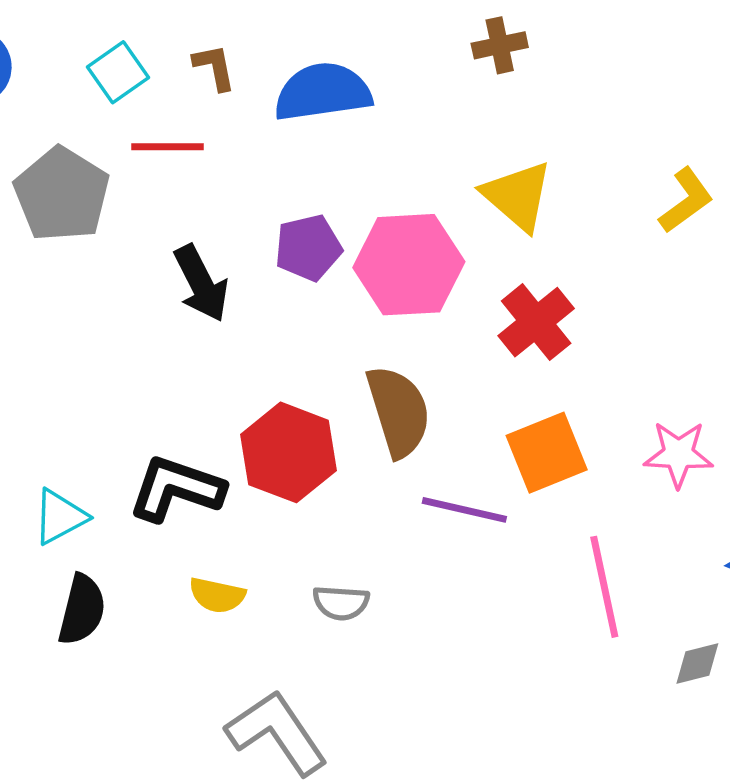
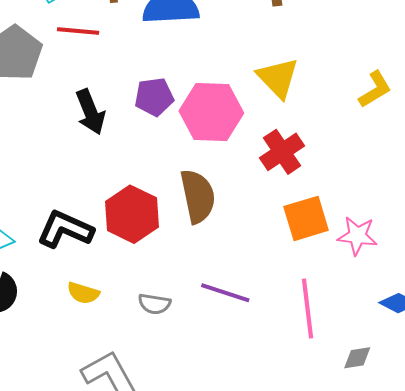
orange square: (547, 453) -> (306, 218), moved
purple line: (464, 510) -> (225, 293), moved

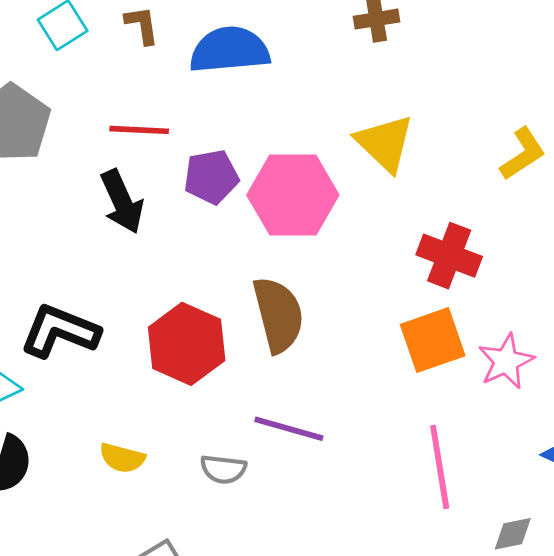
red line: (78, 31) -> (139, 130), moved
red cross: (282, 152) -> (449, 256), moved, turned -33
black L-shape: (65, 229) -> (60, 331), moved
pink star: (357, 236) -> (506, 361), turned -30
purple line: (225, 293) -> (289, 429), moved

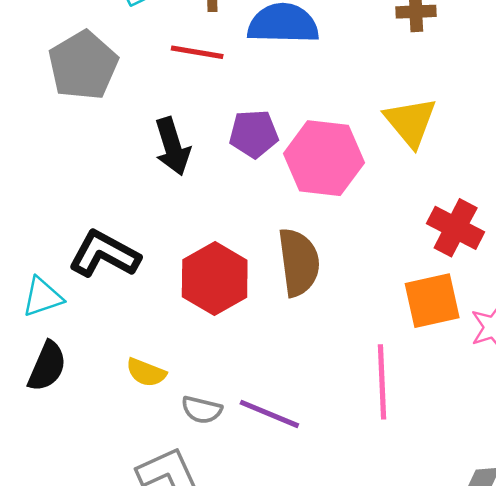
red line: (139, 130) -> (197, 52), moved
purple line: (289, 429) -> (269, 414), moved
pink line: (440, 467) -> (382, 382), moved
gray semicircle: (223, 469) -> (202, 410), moved

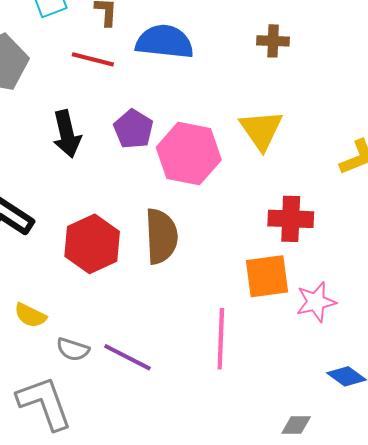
purple pentagon: (254, 134) -> (133, 129), turned 30
red cross: (456, 228) -> (291, 219), turned -30

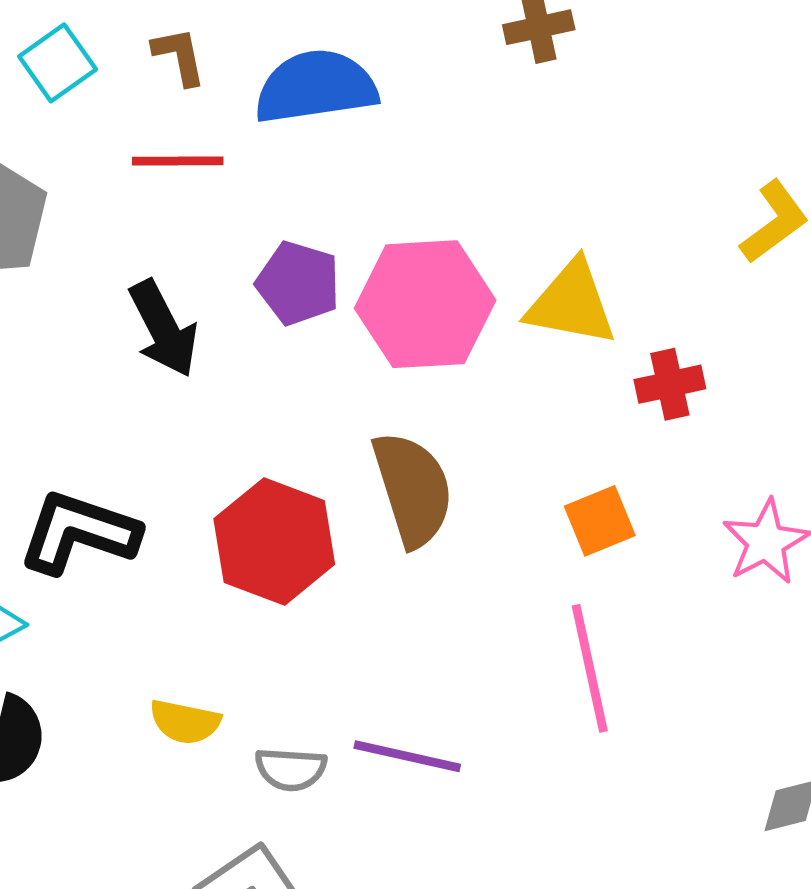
yellow triangle: (261, 130) -> (571, 303), moved, turned -30
red cross: (291, 219) -> (670, 384), size x0.7
orange square: (267, 276) -> (600, 521), moved, size x0.7

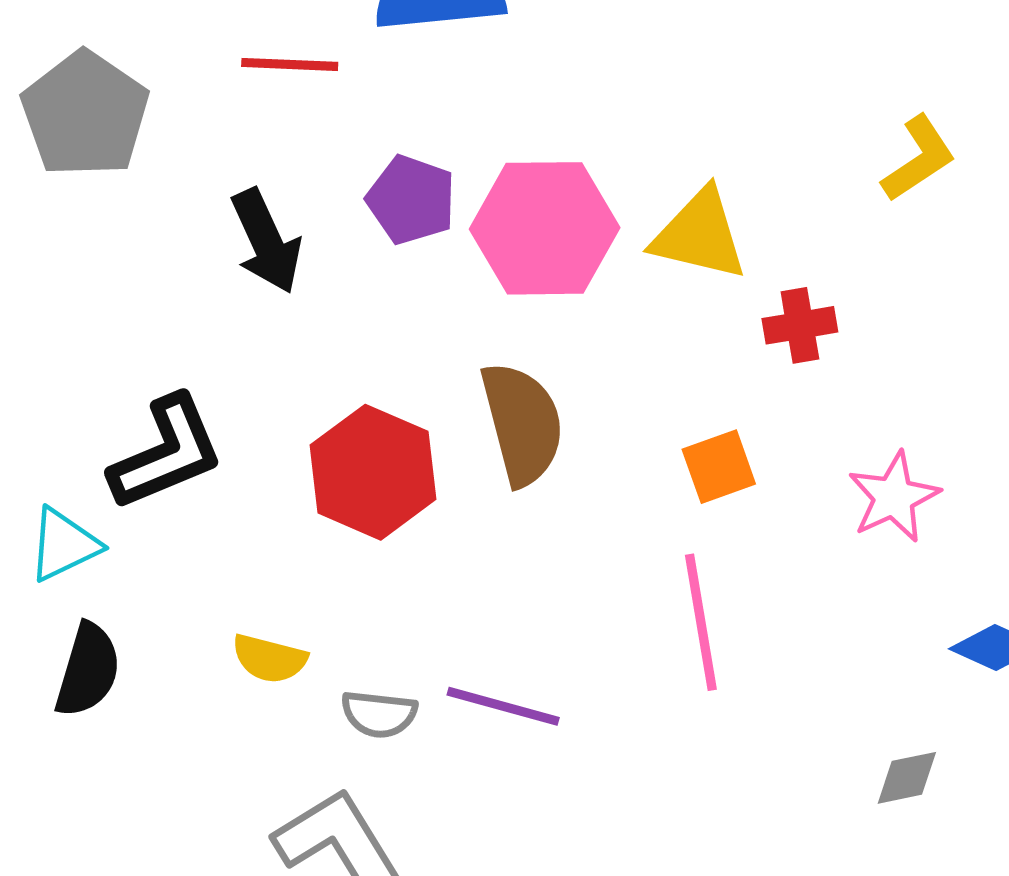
black L-shape: (79, 532) -> (166, 453), turned 136

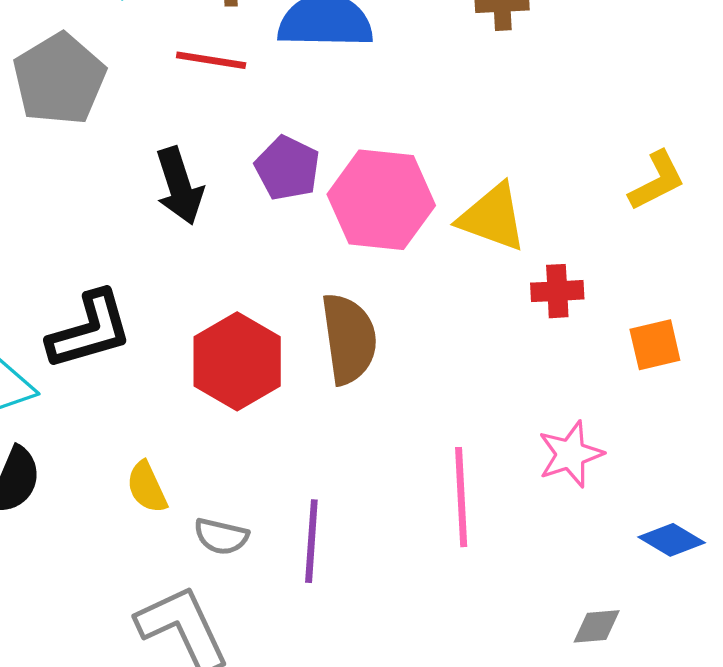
orange square: (719, 467) -> (655, 345), moved
pink star: (894, 497) -> (571, 454), moved
yellow semicircle: (269, 659) -> (147, 487), turned 44
purple line: (503, 706) -> (311, 541), turned 72

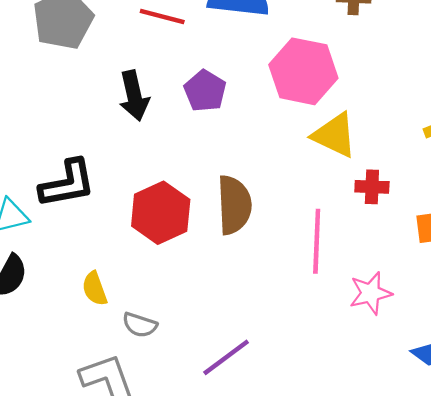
pink hexagon: (381, 200) -> (303, 71), moved
pink line: (461, 497) -> (317, 241), moved
purple line: (311, 541) -> (226, 357), moved, turned 44

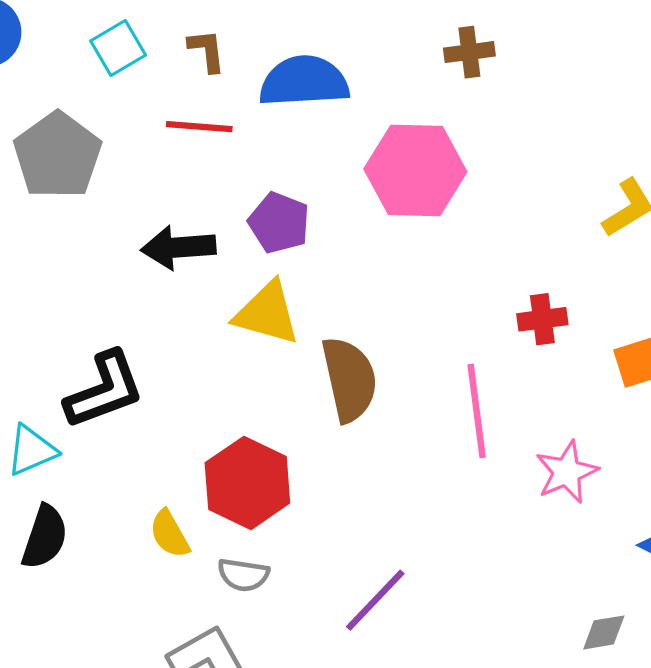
black arrow: (134, 96) -> (178, 247), turned 108
yellow triangle: (335, 135) -> (267, 313), moved
red hexagon: (161, 213) -> (247, 483), moved

